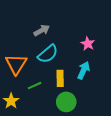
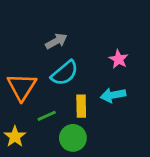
cyan arrow: (84, 70) -> (113, 95), turned -126
green circle: (66, 102) -> (73, 138), moved

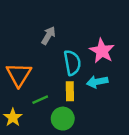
gray arrow: (56, 41) -> (48, 35), turned -30
pink star: (119, 59) -> (102, 51), size x1.5
cyan semicircle: (65, 73) -> (72, 63), moved, turned -60

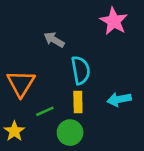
gray arrow: (48, 35) -> (54, 40), turned -90
pink star: (102, 51) -> (114, 21), moved
cyan arrow: (97, 82) -> (119, 99), moved

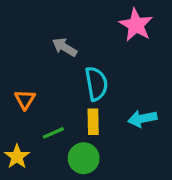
orange triangle: (21, 83) -> (25, 100), size x0.6

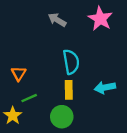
gray arrow: (65, 47) -> (57, 20), moved
green line: (53, 133) -> (29, 98), moved

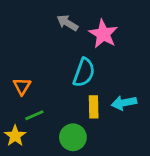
pink star: (100, 19) -> (103, 34), moved
cyan semicircle: (71, 62) -> (84, 72), turned 30
yellow rectangle: (69, 90) -> (94, 107), moved

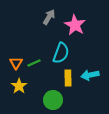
gray arrow: (67, 23) -> (49, 17), turned 91
green line: (34, 115) -> (34, 63), moved
yellow star: (15, 136) -> (19, 86), moved

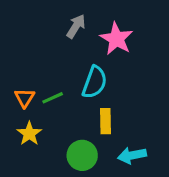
cyan arrow: (90, 75) -> (132, 155), moved

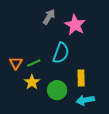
yellow rectangle: (105, 121) -> (81, 78), moved
yellow star: (29, 134) -> (32, 82), moved
green circle: (82, 155) -> (57, 90), moved

